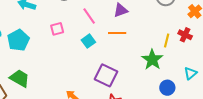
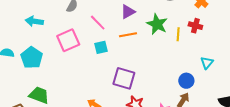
pink square: (57, 29) -> (68, 40), size x1.6
cyan square: (88, 41) -> (101, 47), turned 32
green star: (152, 60) -> (157, 24), moved

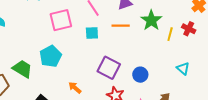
cyan pentagon: (32, 58) -> (51, 56), moved
cyan triangle: (207, 63) -> (183, 68), moved, turned -40
blue circle: (186, 81) -> (140, 75), moved

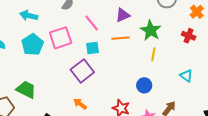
yellow line: (170, 34) -> (153, 54), moved
cyan pentagon: (51, 56) -> (32, 45), moved
purple square: (109, 68) -> (82, 71), moved, turned 30

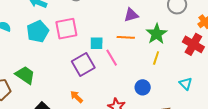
pink line: (92, 23) -> (112, 58), moved
red cross: (189, 36) -> (193, 44), size x1.5

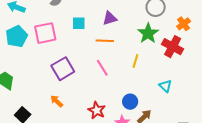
green star: (157, 34) -> (148, 33), moved
cyan square: (97, 43) -> (79, 23), moved
pink line: (112, 58) -> (102, 68), moved
blue circle: (143, 87) -> (130, 102), moved

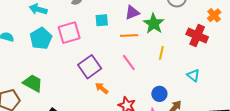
orange cross: (184, 24) -> (214, 15), moved
green star: (148, 33) -> (154, 24), moved
orange arrow: (57, 101) -> (102, 88), moved

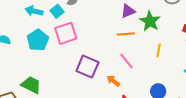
cyan square: (102, 20) -> (57, 11), moved, turned -32
purple square: (90, 67) -> (87, 67), turned -30
orange arrow: (102, 88) -> (113, 81), moved

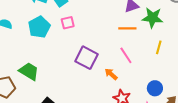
green star: (150, 21) -> (153, 18), turned -30
pink square: (66, 33) -> (68, 23), size x0.6

